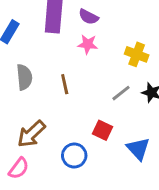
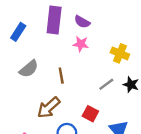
gray semicircle: (24, 77) -> (29, 69), turned 54
brown arrow: (31, 134) -> (49, 108), moved

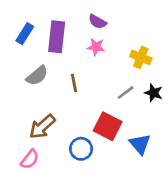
purple rectangle: (54, 20) -> (57, 37), moved
brown arrow: (49, 108) -> (42, 127), moved
red square: (90, 114) -> (108, 126), size x1.5

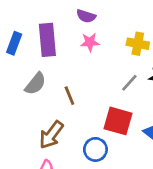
brown line: (74, 83) -> (69, 96), moved

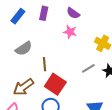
purple rectangle: (47, 40) -> (44, 13), moved, size x0.6
red square: (118, 121) -> (55, 84), moved

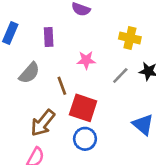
purple rectangle: (44, 13) -> (49, 37), moved
pink star: (70, 32) -> (86, 60), moved

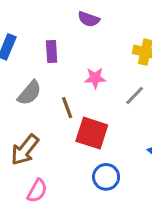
brown arrow: (43, 123) -> (25, 150), moved
blue circle: (85, 139) -> (106, 177), moved

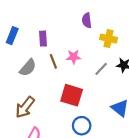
purple semicircle: (89, 19) -> (87, 20), moved, turned 64
brown line: (67, 108) -> (53, 61), moved

